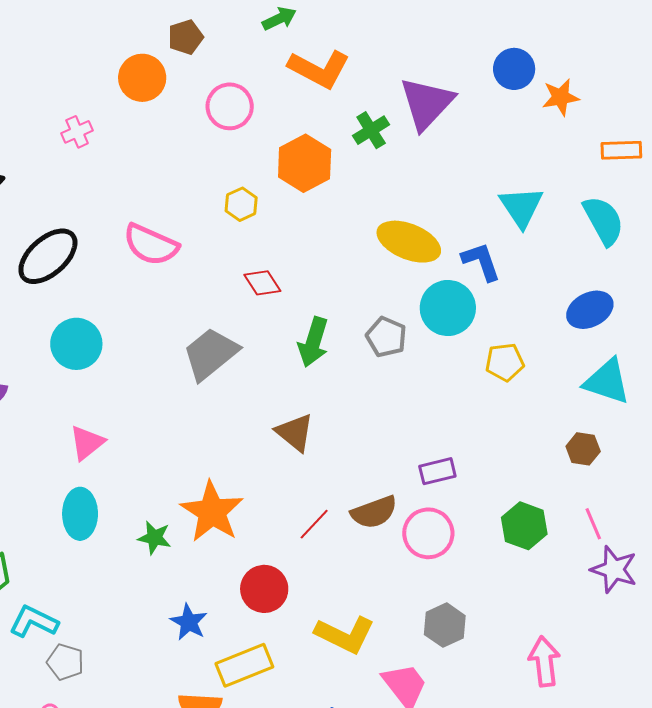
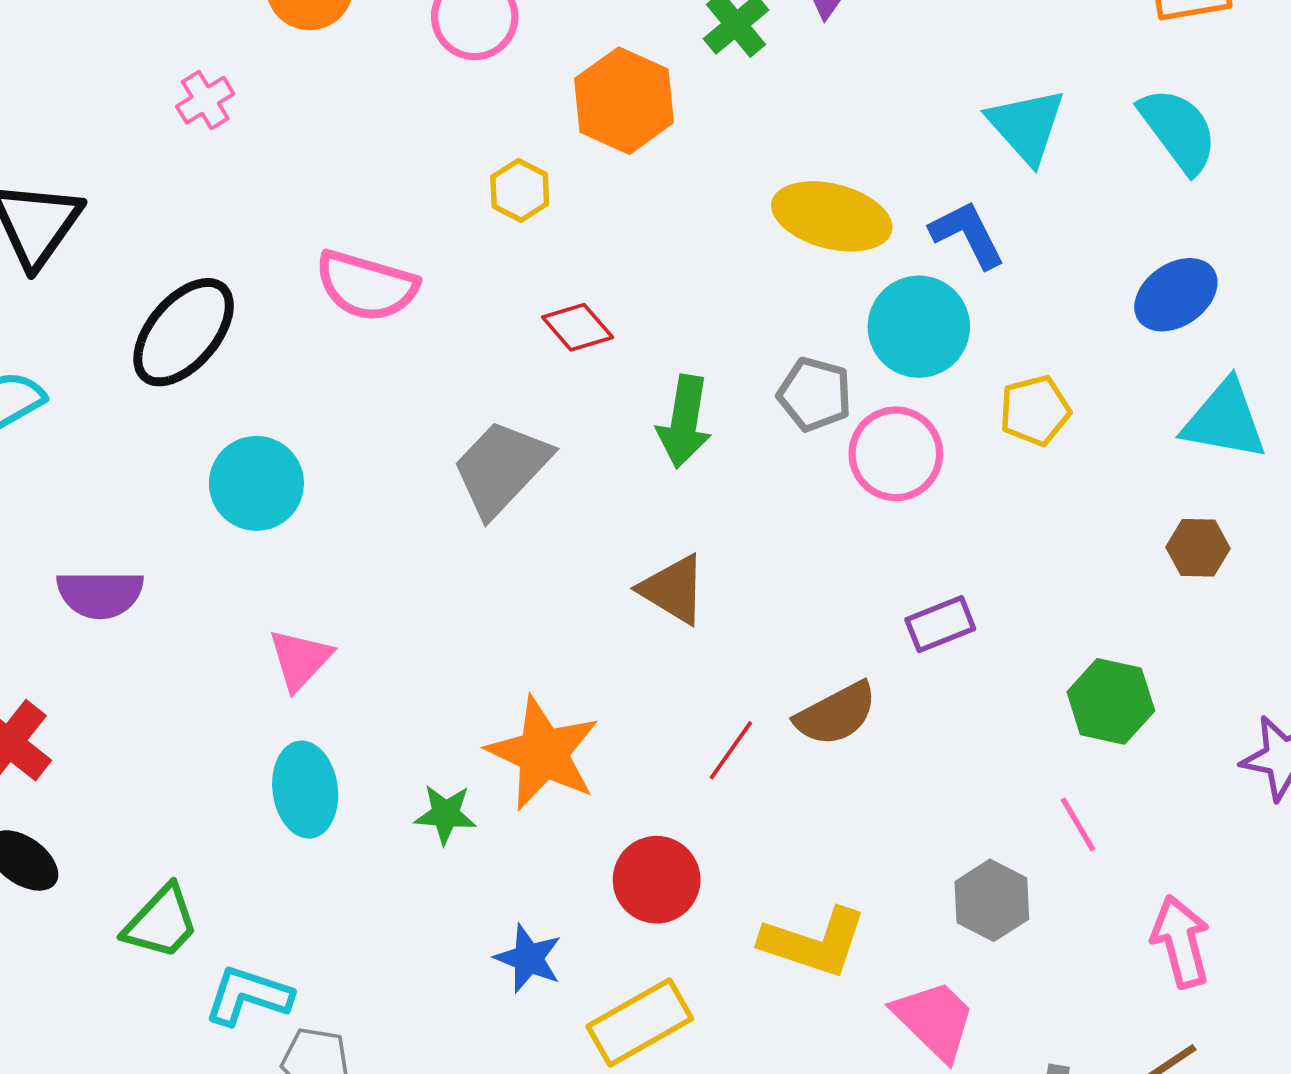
pink line: (593, 524) -> (1078, 824), moved
pink circle: (428, 533) -> (896, 454), moved

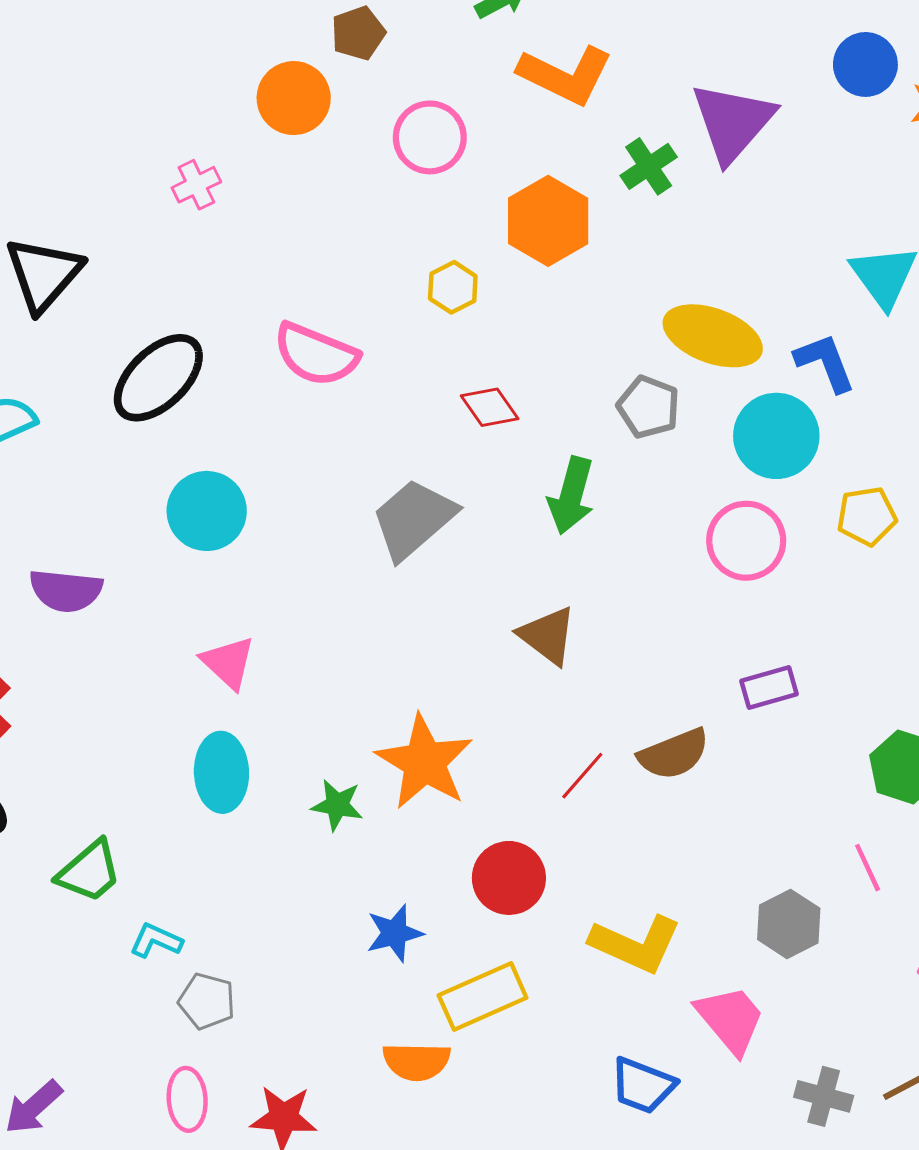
gray pentagon: (815, 394) -> (648, 407), moved
pink triangle: (300, 659) -> (228, 663), turned -36
blue star: (528, 958) -> (395, 933), turned 30
cyan L-shape: (248, 996) -> (156, 941), size x0.7

